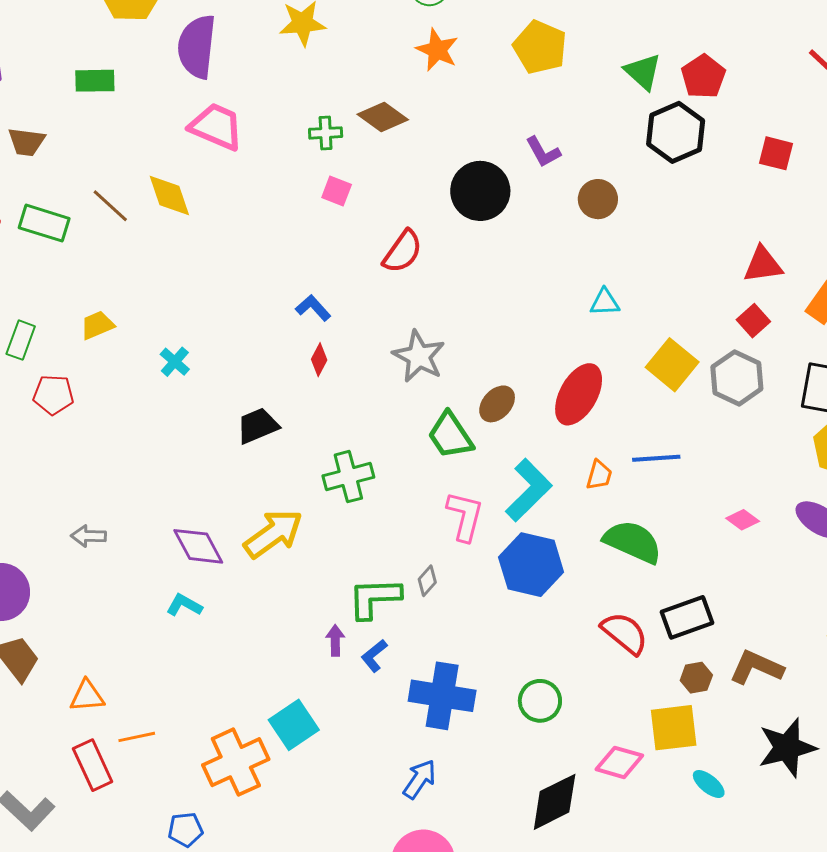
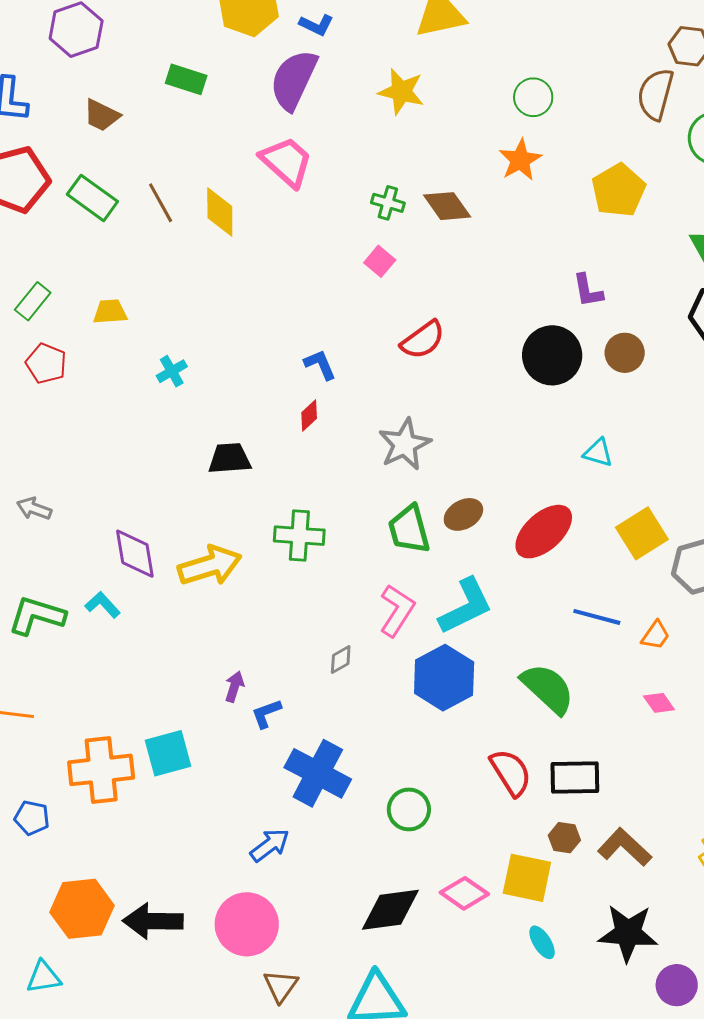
black circle: (480, 191) -> (552, 355), moved
orange trapezoid: (599, 475) -> (656, 635), moved
green L-shape: (374, 598) -> (37, 616), moved

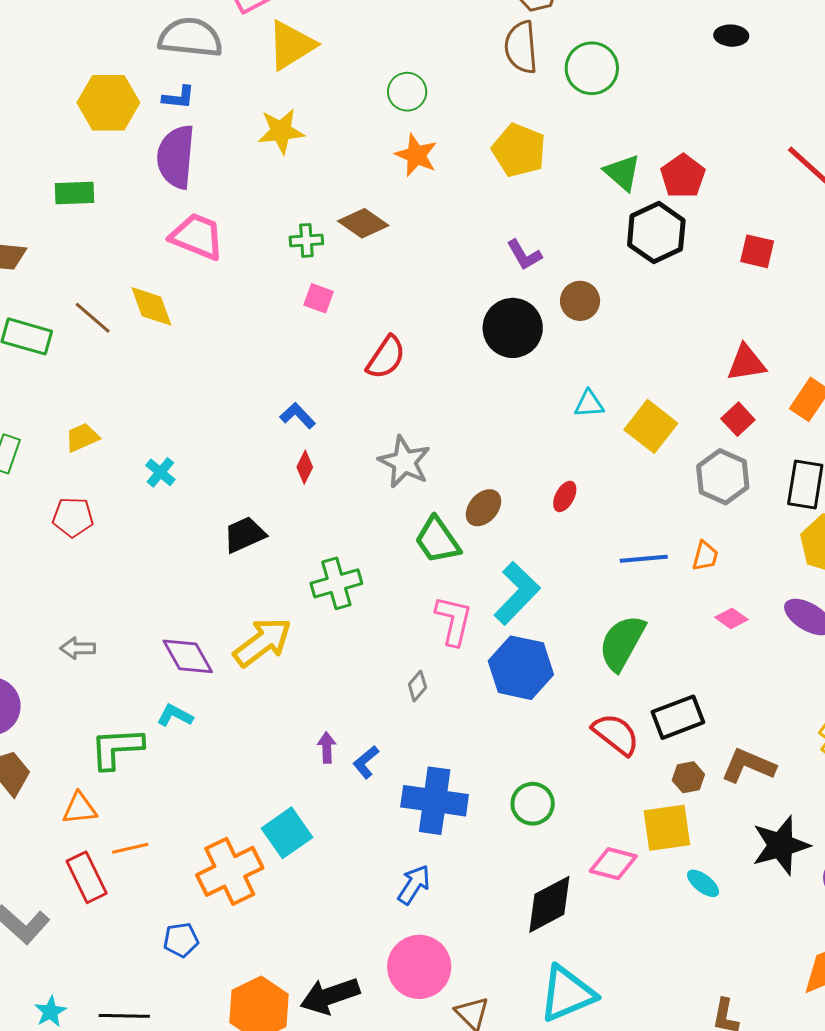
red pentagon: (46, 363) -> (73, 517), moved
red ellipse: (544, 532) -> (565, 496), size x0.5
yellow square: (642, 533) -> (651, 426), moved
green semicircle: (548, 689) -> (622, 643), turned -84

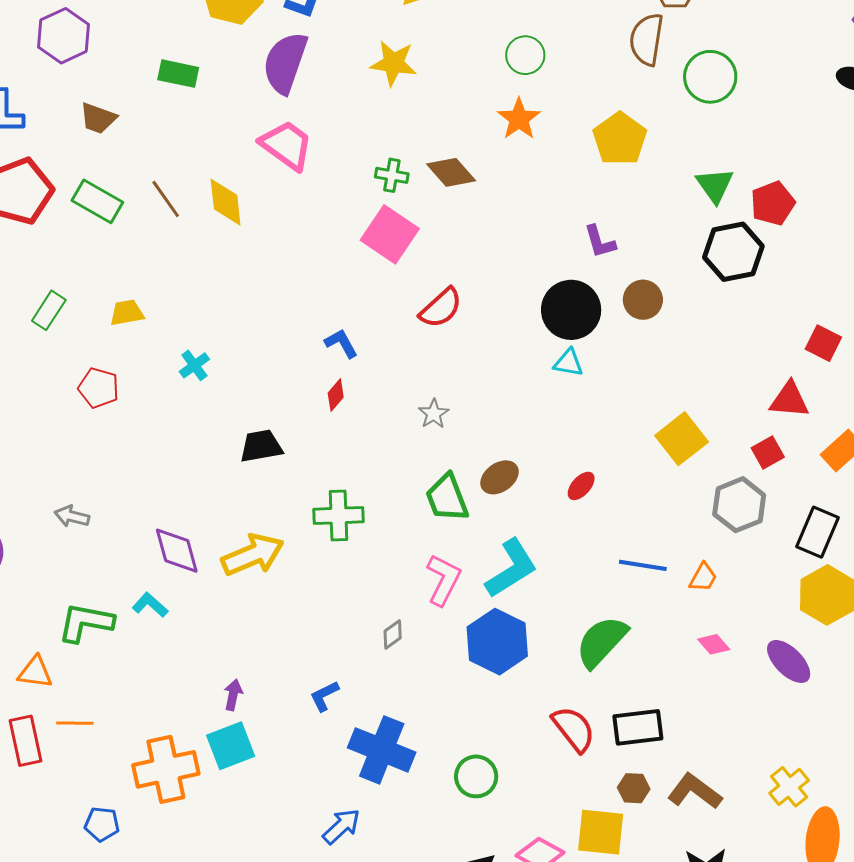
red square: (757, 251) -> (823, 343), moved
pink square: (319, 298) -> (390, 234), size x1.8
cyan triangle: (589, 404) -> (568, 363), moved
gray star: (404, 462) -> (434, 414), size x0.6
purple arrow: (327, 748) -> (233, 695), moved

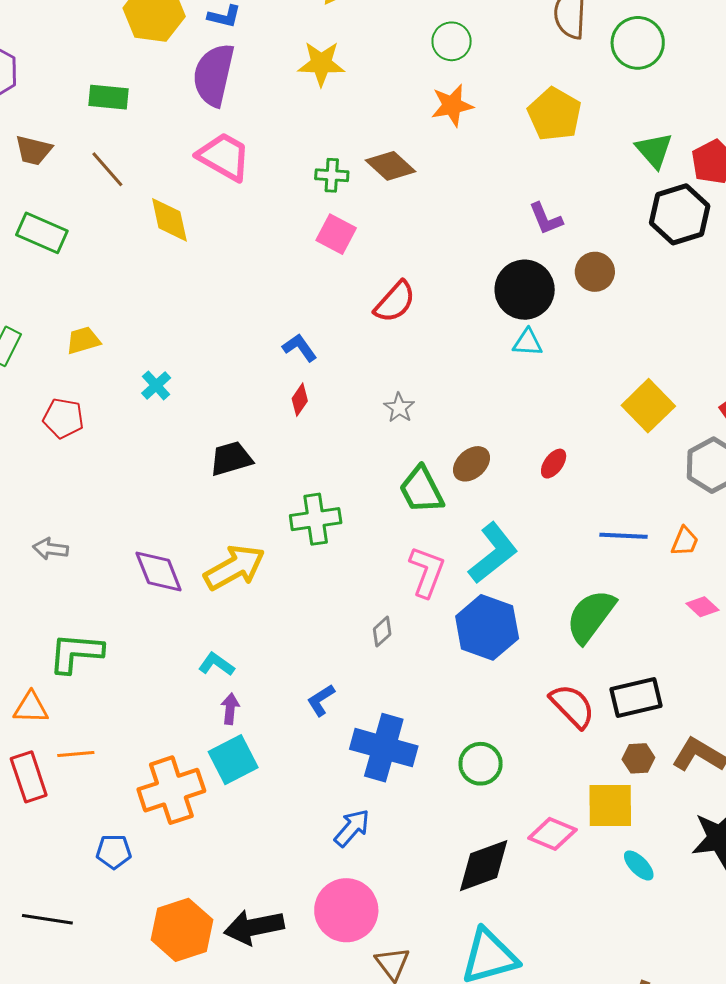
orange star: (519, 119) -> (452, 105), turned 30
brown line: (166, 199) -> (107, 169), moved
pink square: (390, 234) -> (336, 234), size x0.7
cyan L-shape: (150, 605) -> (216, 664), moved

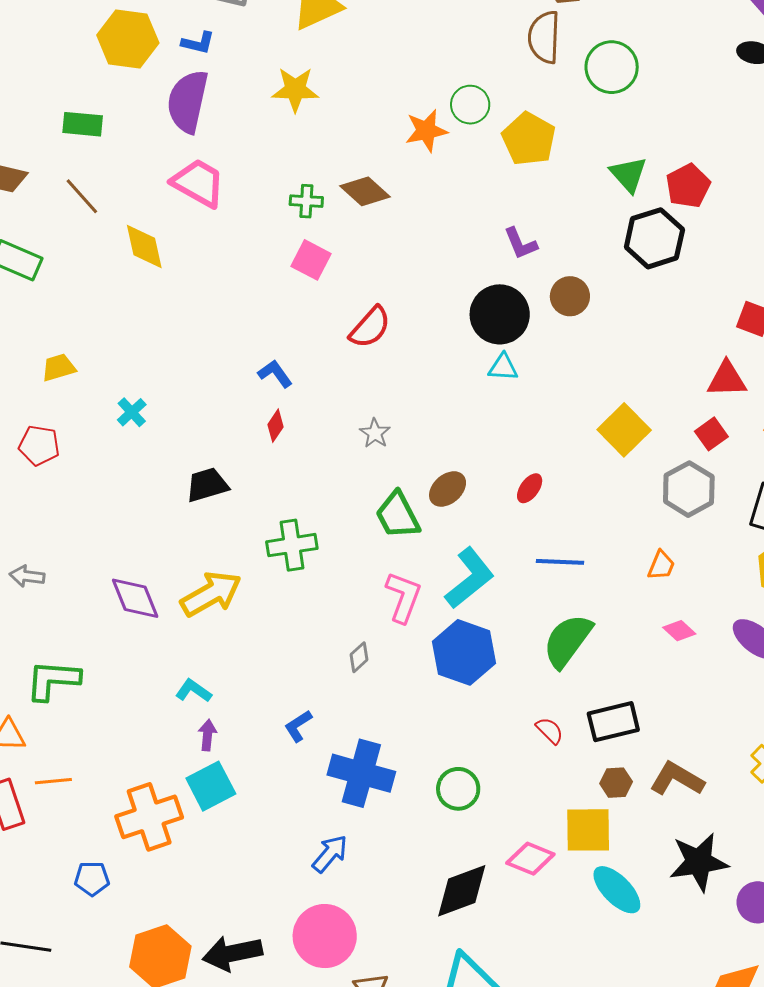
green circle: (452, 41) -> (470, 105), moved
blue line: (623, 536) -> (560, 562), moved
red semicircle: (572, 706) -> (550, 731), size x0.6
cyan ellipse: (639, 865) -> (617, 890), size x1.6

